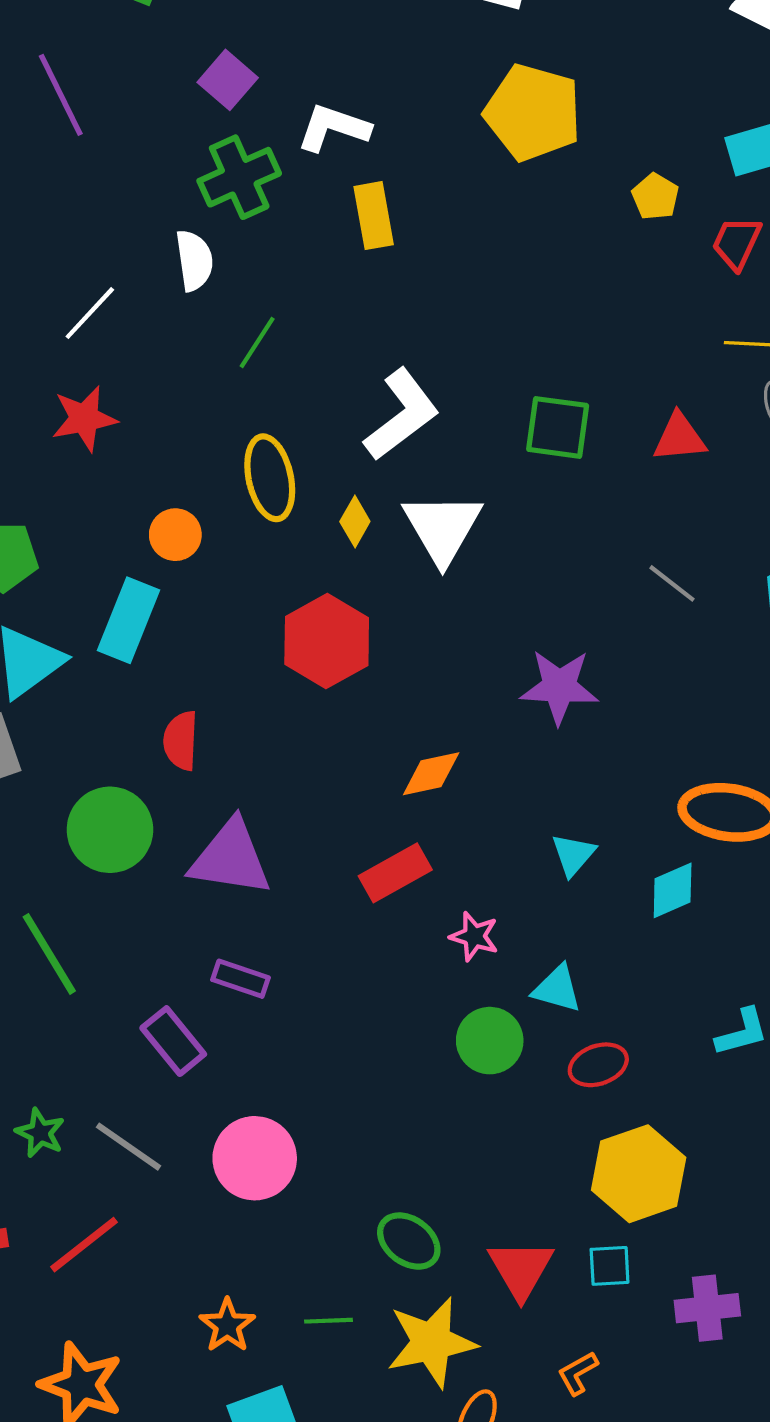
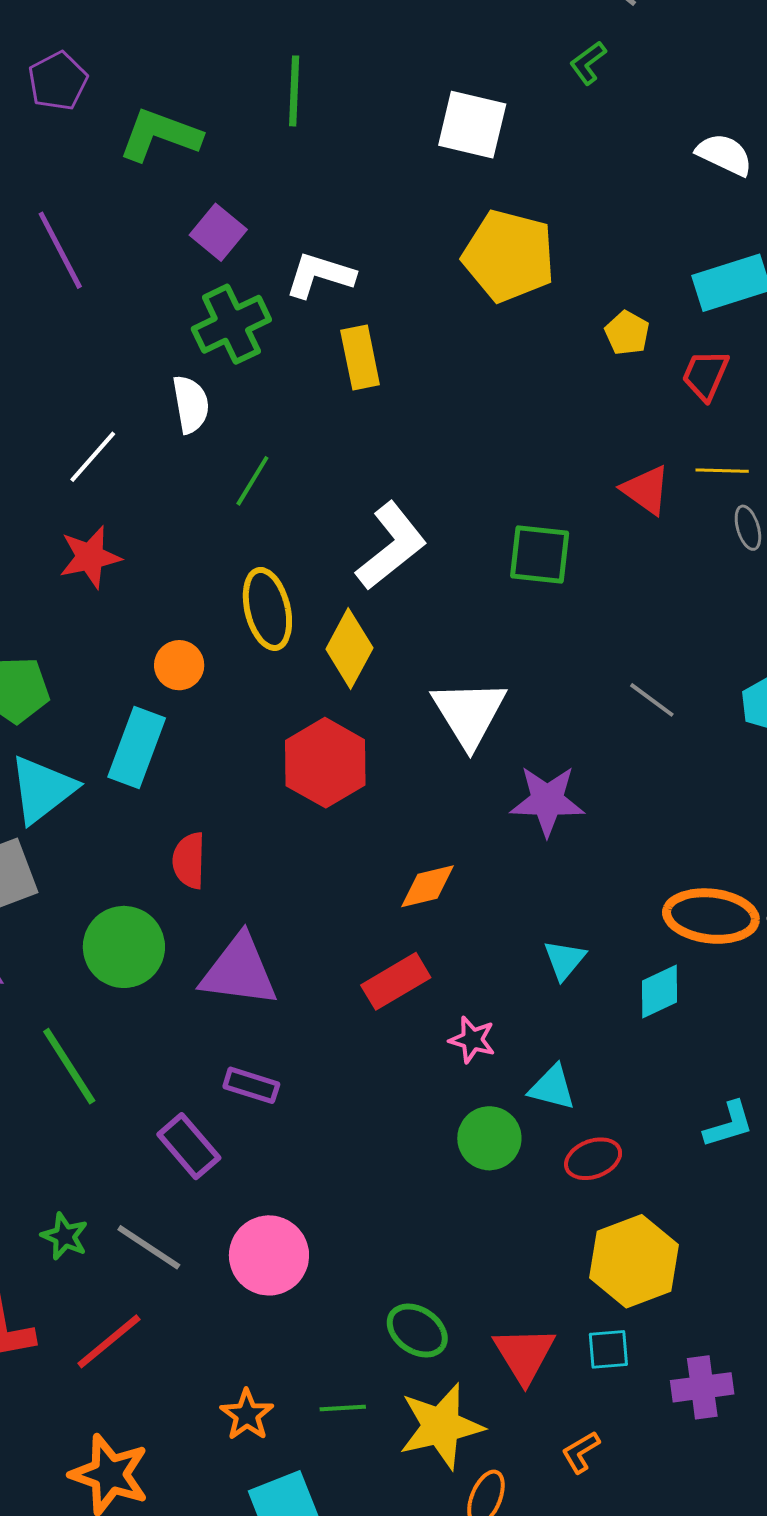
red triangle: (679, 438) -> (646, 490), moved, turned 42
yellow diamond: (355, 521) -> (349, 648), size x1.6
white triangle: (443, 528) -> (469, 713), moved

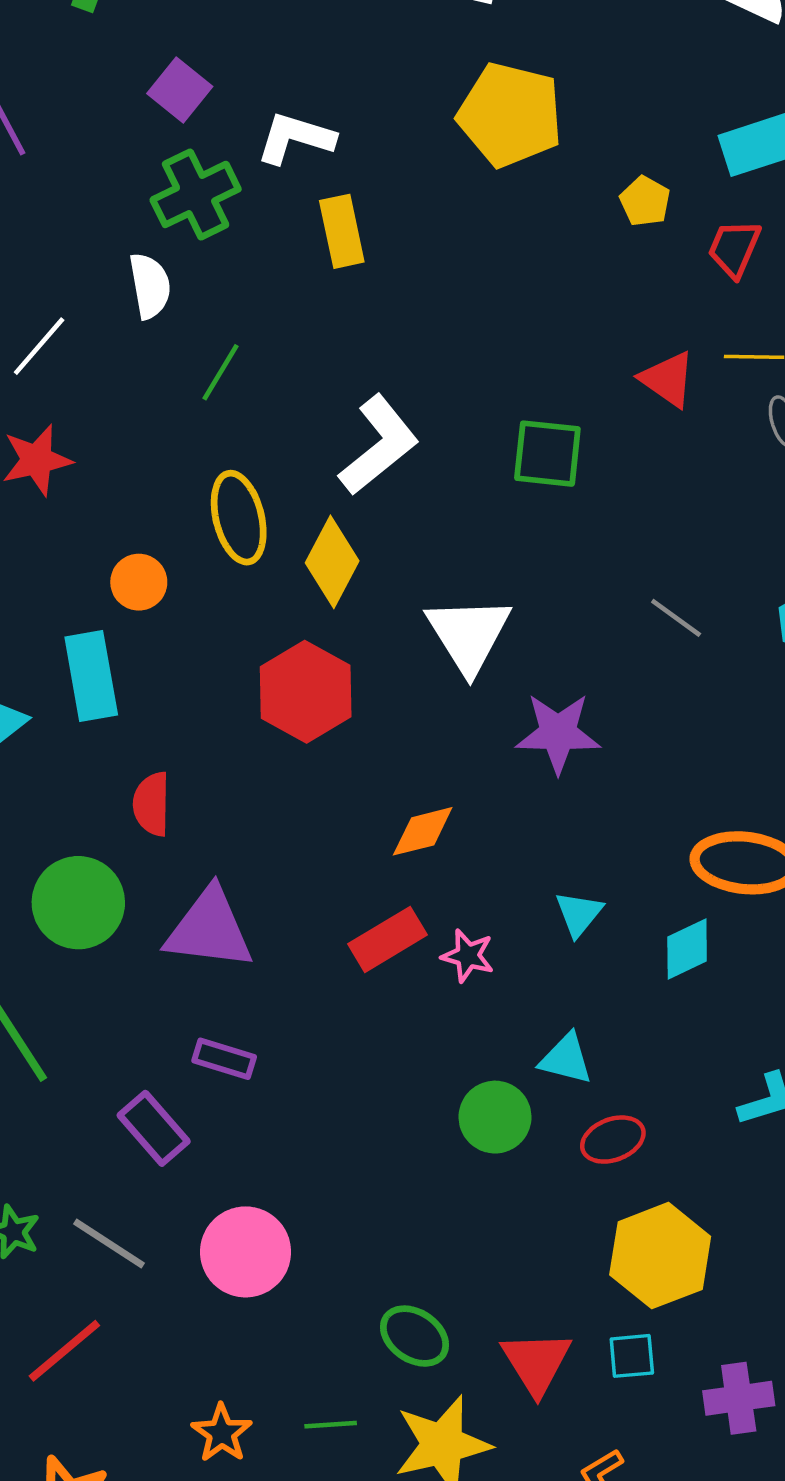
cyan rectangle: (137, 747) -> (91, 676), turned -30
pink star: (472, 1040) -> (468, 956), moved

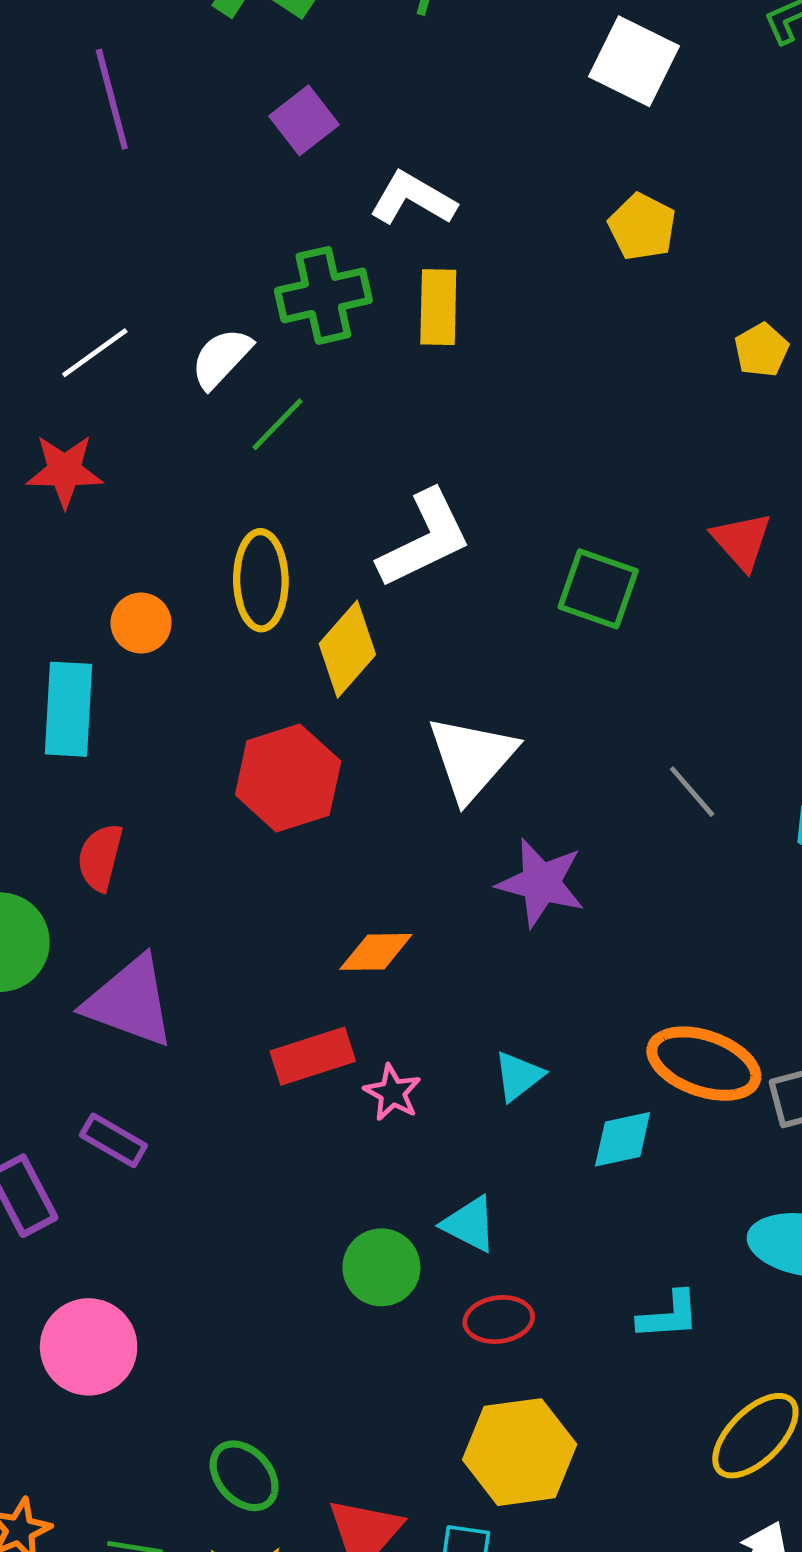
yellow pentagon: (510, 115) -> (642, 227), size x0.6
green cross: (196, 194) -> (323, 295), moved
white semicircle: (150, 286) -> (221, 358), moved, turned -140

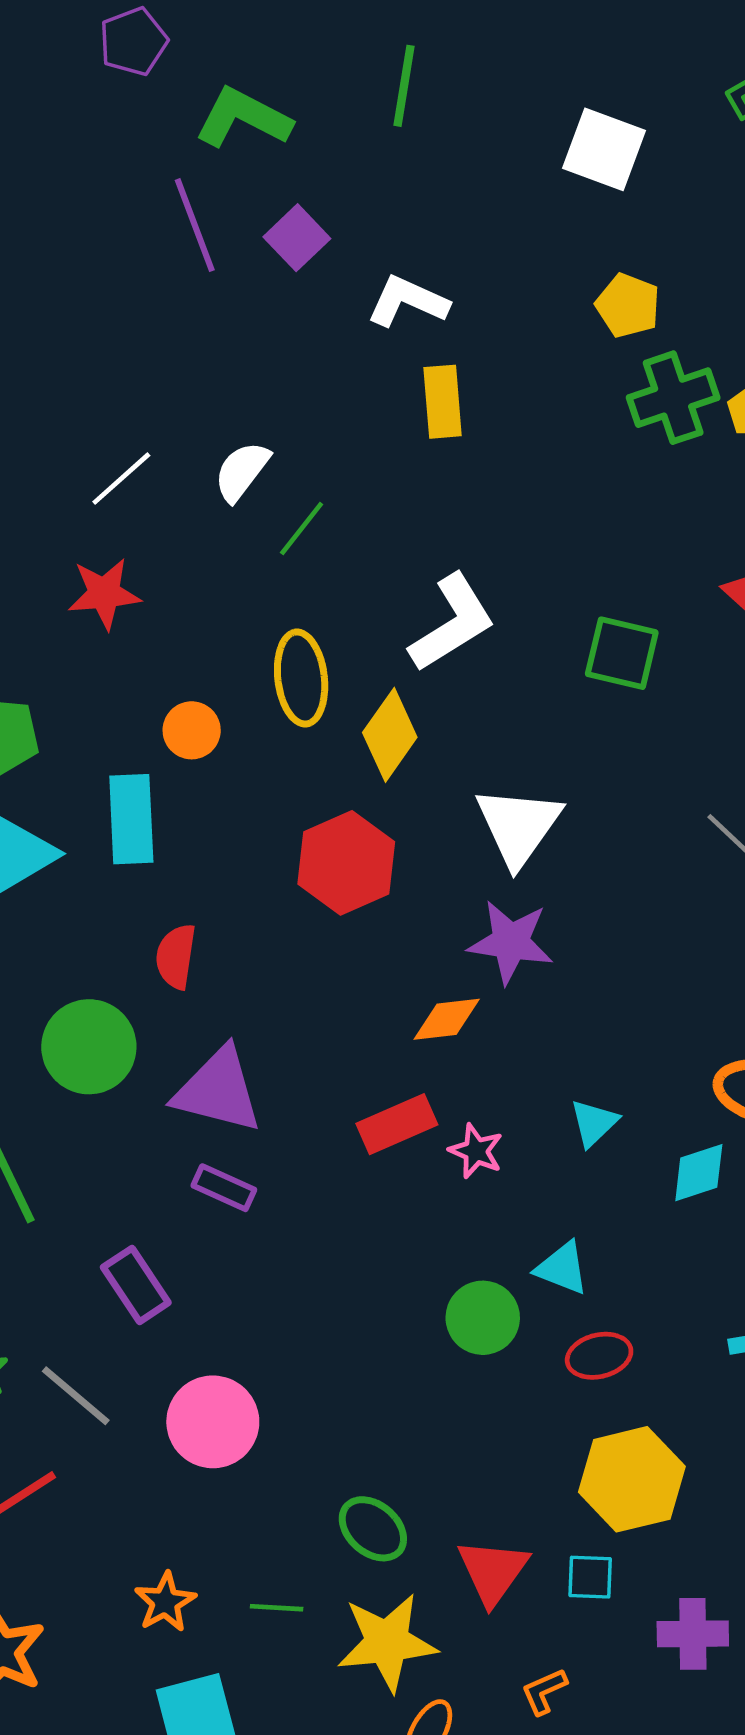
purple line: (112, 99) -> (195, 225), moved
green cross: (323, 295) -> (673, 398), moved
purple star: (541, 883) -> (511, 942), moved
purple rectangle: (113, 1140) -> (224, 1188), moved

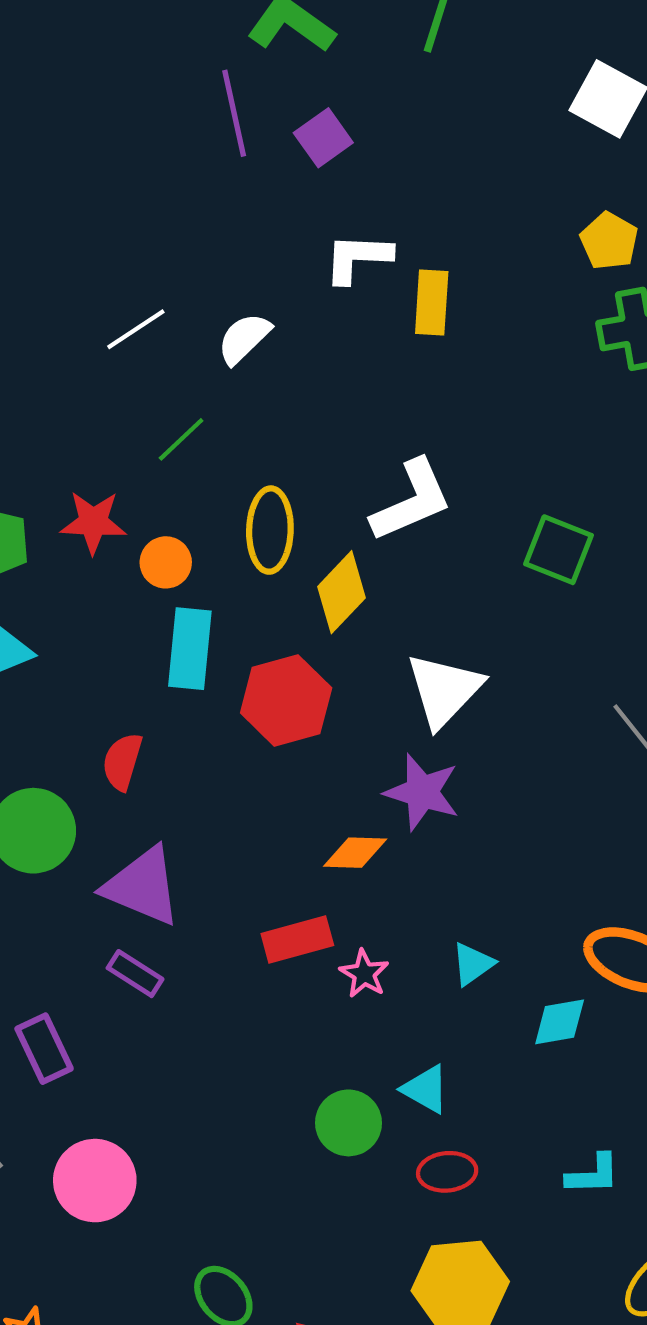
white L-shape: (408, 301) -> (358, 258), moved, turned -30
green line: (302, 529) -> (181, 439), moved
red star: (104, 594) -> (93, 522), moved
cyan rectangle: (131, 819) -> (190, 649), moved

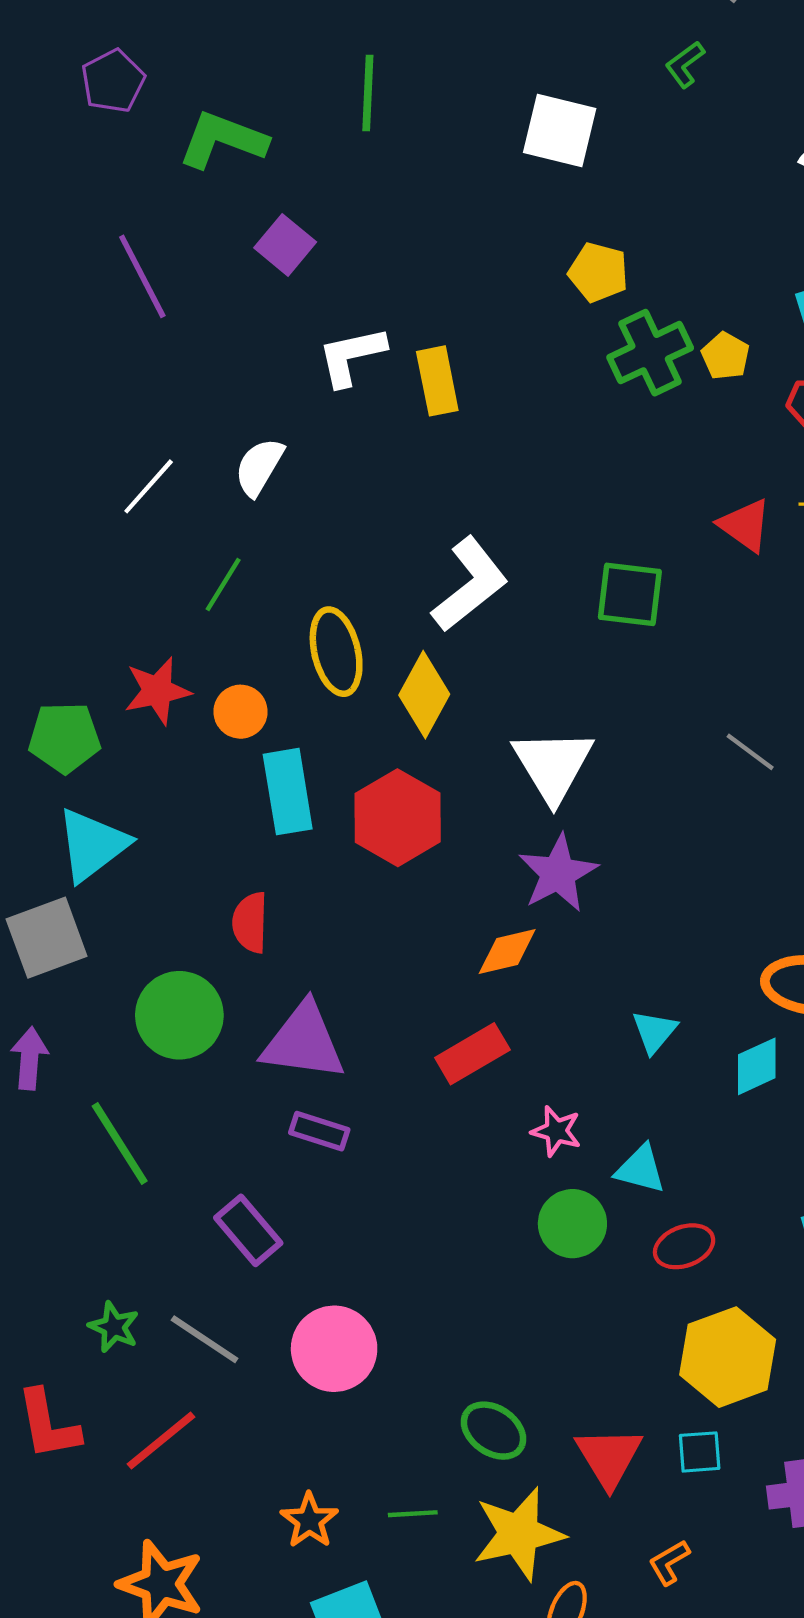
purple line: (234, 113) -> (142, 276), moved
purple star: (422, 792) -> (558, 873), turned -30
pink star: (364, 974) -> (556, 1131), moved

